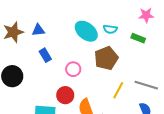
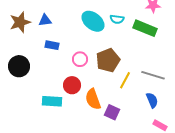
green rectangle: (138, 38) -> (145, 28), size x1.6
blue rectangle: (45, 55) -> (52, 45), turned -48
brown pentagon: (106, 58) -> (108, 60), moved

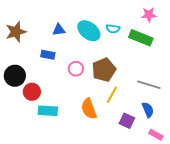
blue triangle: (45, 20) -> (59, 30), moved
yellow line: (125, 80) -> (112, 95), moved
red circle: (72, 85) -> (32, 92), moved
purple square: (112, 112) -> (127, 121), moved

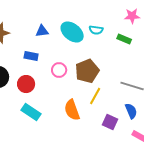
green rectangle: (141, 38) -> (124, 39), size x0.6
red circle: (32, 92) -> (26, 84), moved
cyan rectangle: (48, 111) -> (31, 112), turned 30

